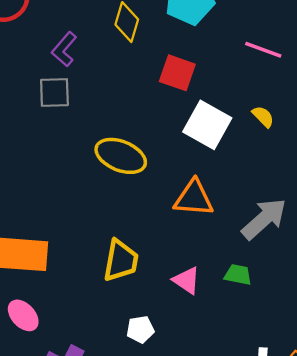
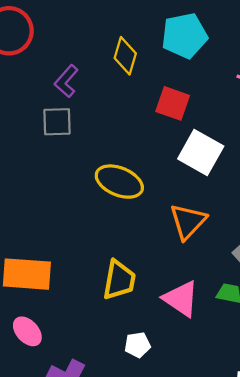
orange triangle: (194, 198) -> (188, 221), turned -51
pink triangle: (187, 280) -> (181, 299), size x1.4

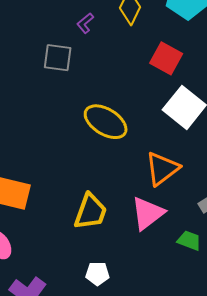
purple L-shape: (66, 81) -> (85, 23), moved, size x0.7
pink triangle: (181, 299) -> (148, 213), moved, turned 39

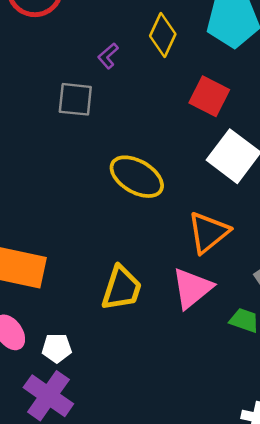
white pentagon: (97, 274) -> (57, 348), moved

